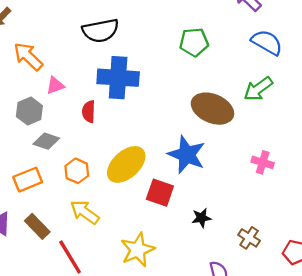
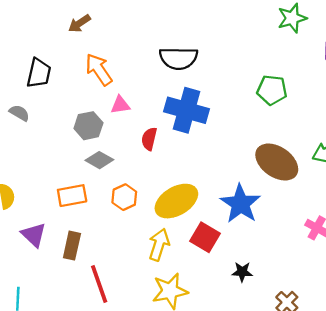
yellow arrow: (85, 212) -> (159, 245), moved, turned 60
brown rectangle: (37, 226) -> (72, 246), turned 45

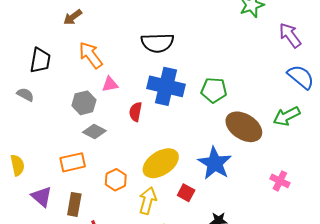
green pentagon: (272, 90) -> (214, 90), moved
orange hexagon: (124, 197) -> (116, 180), moved
red square: (205, 237) -> (186, 193), size x0.7

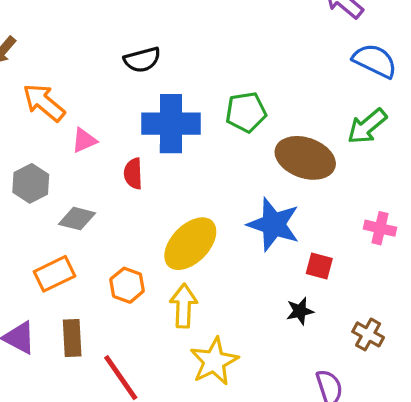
black semicircle: (157, 43) -> (142, 60), size x0.7
gray hexagon: (84, 103) -> (31, 183), moved
red square: (186, 193) -> (319, 266), moved

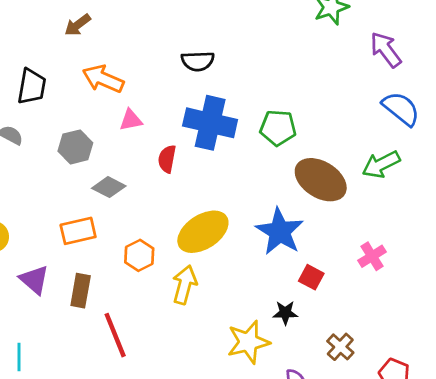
orange arrow: (44, 103) -> (103, 79), turned -30
pink cross: (380, 228) -> (372, 256), turned 32
yellow star: (214, 361) -> (248, 342), moved

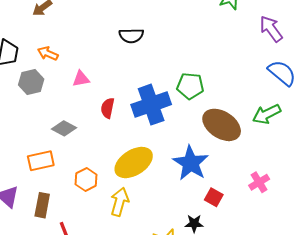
orange arrow: (103, 79) -> (48, 53), moved, size x0.7
blue cross: (210, 123) -> (151, 105), moved, turned -33
gray hexagon: (75, 147) -> (31, 82), moved

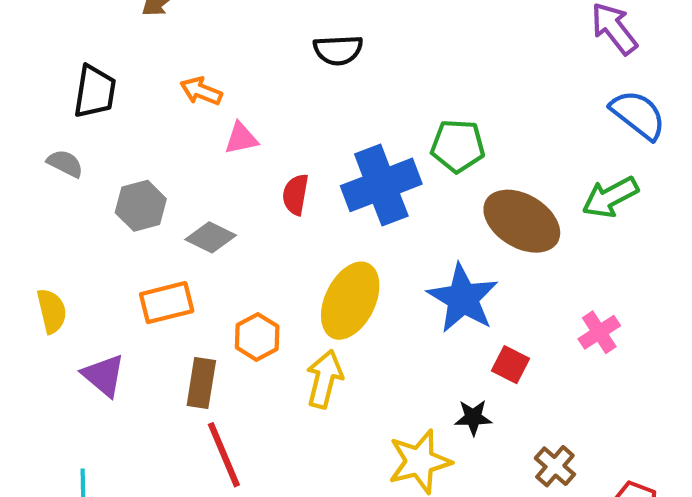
orange arrow: (48, 53) -> (201, 91), moved
gray hexagon: (31, 82) -> (141, 206), moved
yellow ellipse: (134, 163) -> (350, 301), turned -30
brown rectangle: (42, 205) -> (201, 383), moved

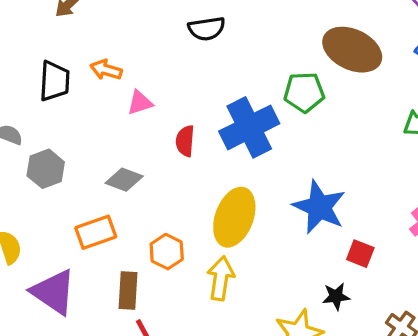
black trapezoid: (95, 92) -> (54, 81), moved
gray hexagon: (141, 206) -> (46, 169), moved
brown ellipse: (522, 221) -> (352, 50), moved
purple triangle: (104, 375) -> (53, 292), size x1.4

